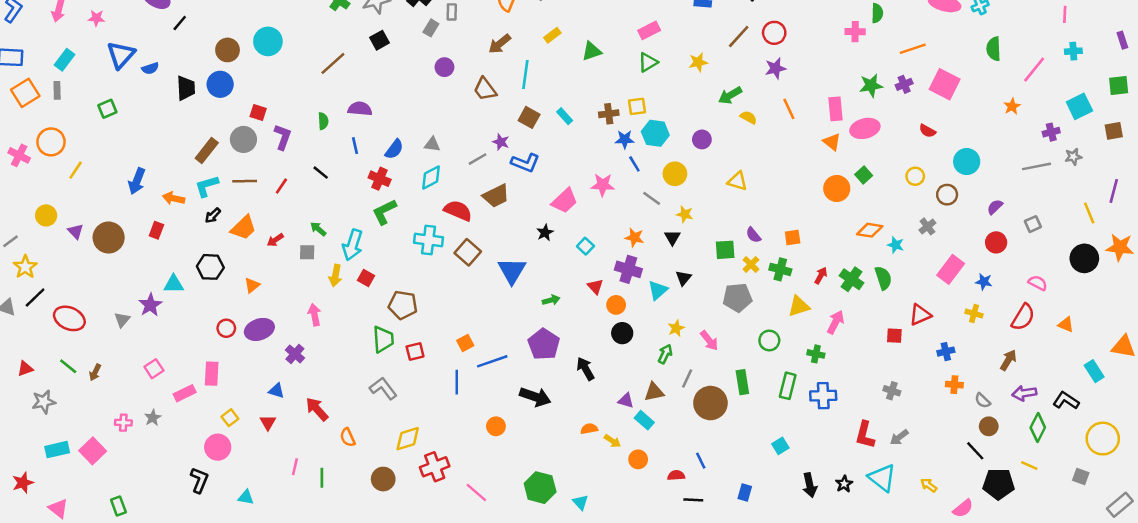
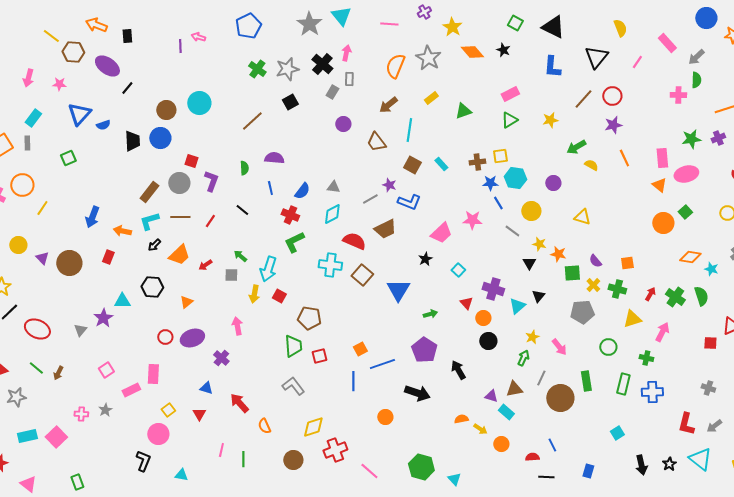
orange star: (634, 238) -> (558, 254), moved

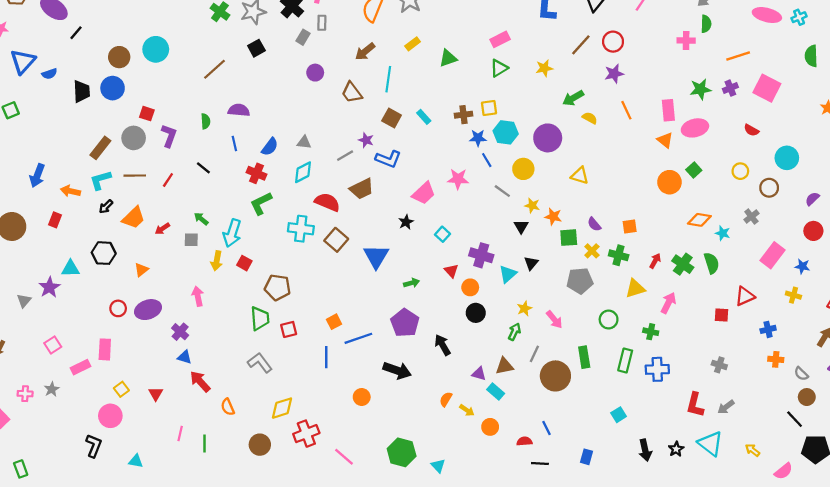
purple circle: (553, 183) -> (548, 138), size x1.6
blue triangle: (206, 388) -> (185, 357), moved
orange semicircle: (461, 419) -> (446, 399), turned -48

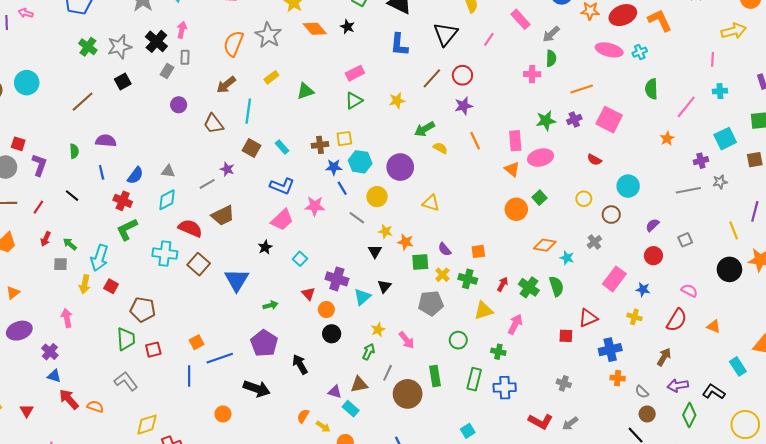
blue L-shape: (388, 159) -> (282, 186), moved
red arrow: (162, 229) -> (46, 239), moved, turned -32
blue cross: (768, 329) -> (610, 350), size x1.5
red L-shape: (695, 405) -> (541, 421), turned -75
orange semicircle: (228, 407) -> (95, 407), moved, turned 133

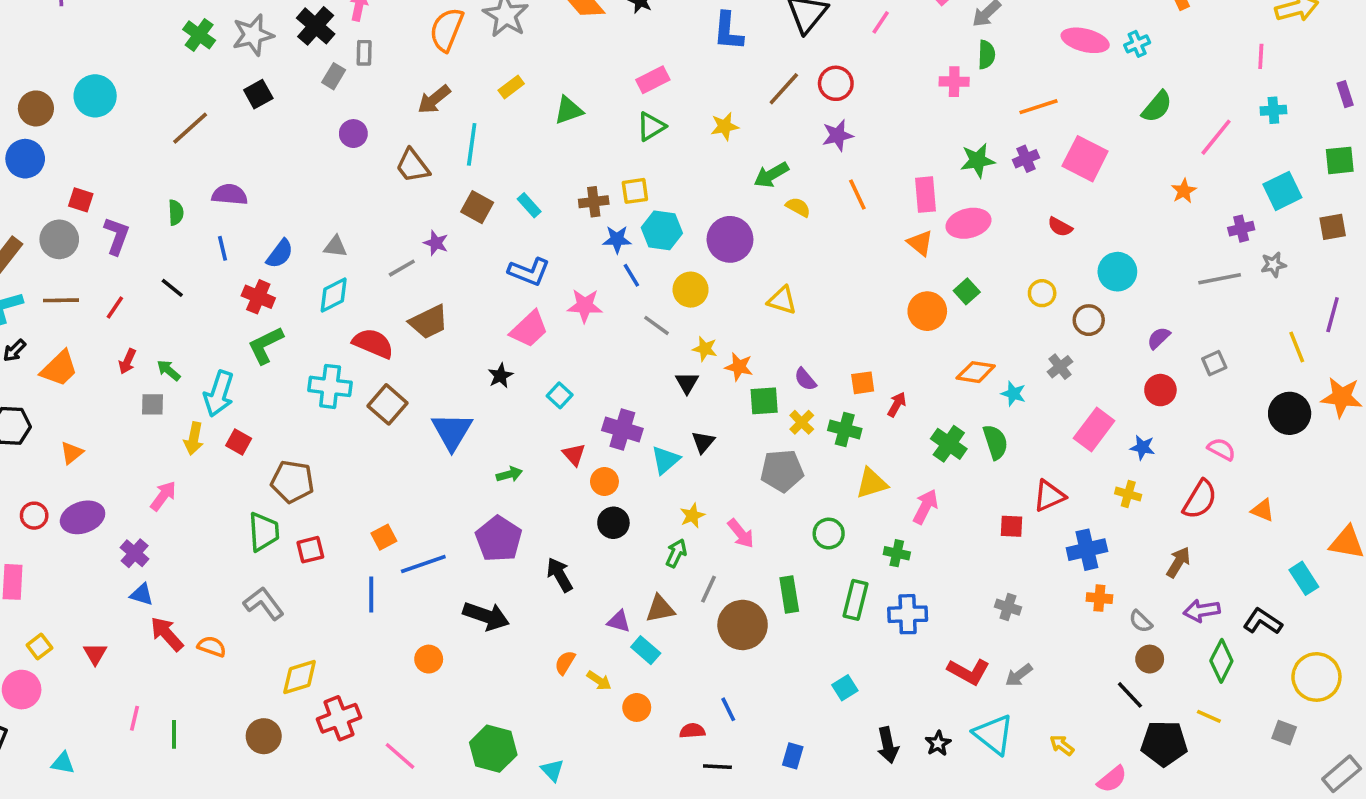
green semicircle: (651, 89) -> (1157, 107), turned -138
red arrow: (503, 284) -> (897, 404), moved
pink arrow: (67, 318) -> (163, 496), turned 48

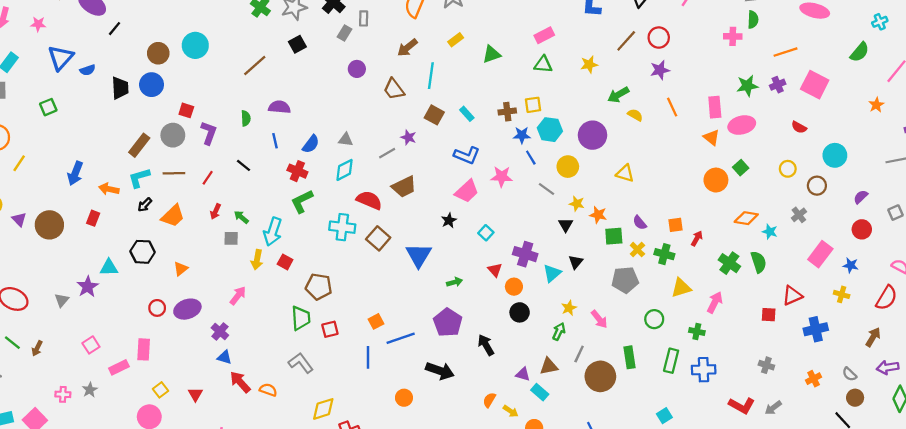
cyan cross: (1137, 44) -> (880, 22), moved
green triangle: (651, 126) -> (543, 64), turned 36
orange cross: (1099, 598) -> (814, 379), moved, turned -32

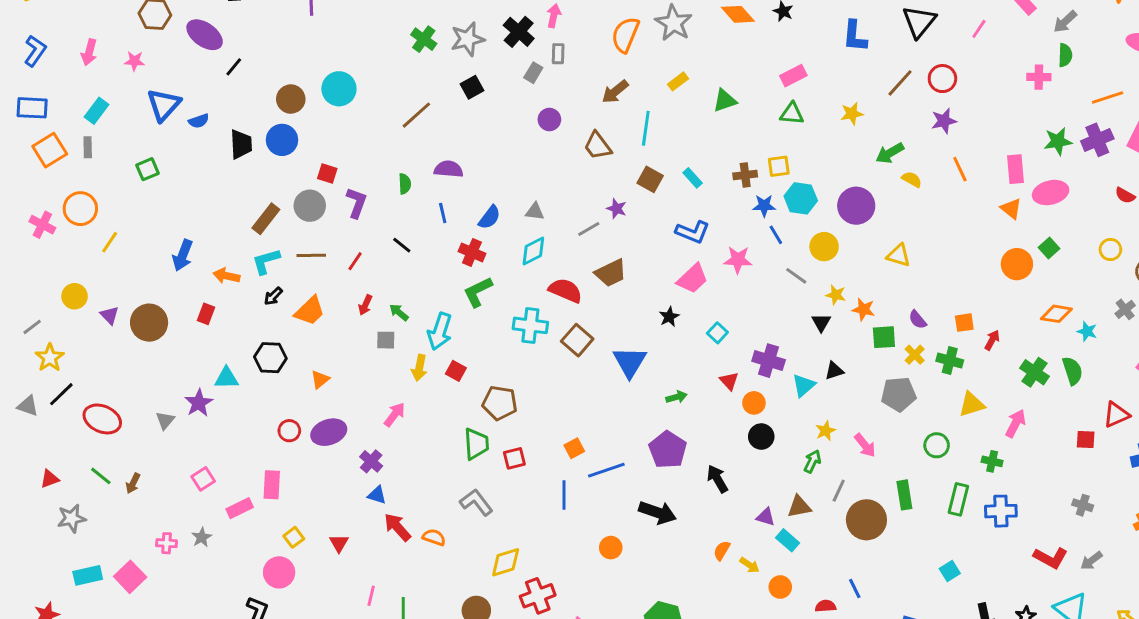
purple cross: (778, 85) -> (1097, 140), size x1.5
black triangle: (576, 262) -> (834, 371), turned 32

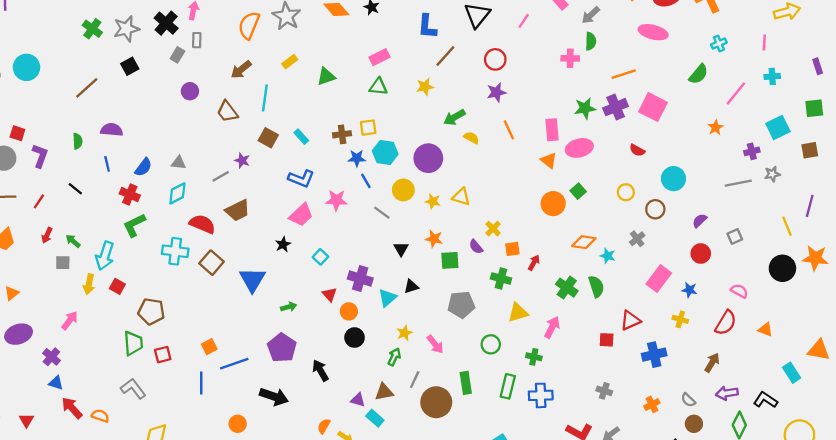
brown line: (900, 83) -> (445, 56), moved
yellow star: (836, 295) -> (433, 201), moved
yellow cross: (915, 355) -> (493, 229), moved

